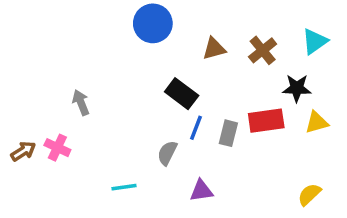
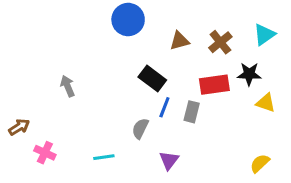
red rectangle: (266, 121) -> (214, 85), moved
yellow triangle: (317, 122) -> (266, 103), turned 35
pink cross: (57, 148) -> (45, 153), moved
purple triangle: (201, 191) -> (169, 160), turned -45

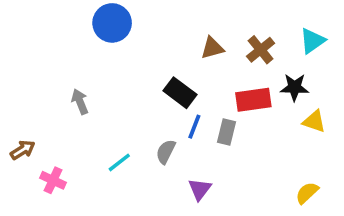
blue circle: (128, 20) -> (112, 23), moved
cyan line: (104, 157) -> (119, 162), moved, turned -30

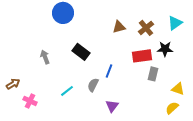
black rectangle: (180, 93) -> (81, 52), moved
yellow triangle: (314, 121) -> (178, 89), moved
gray rectangle: (227, 132) -> (153, 74), moved

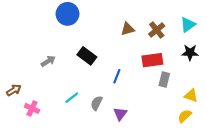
black star: (165, 49) -> (190, 53), moved
gray arrow: (45, 57) -> (48, 61), turned 80
gray semicircle: (93, 85) -> (97, 103), moved

